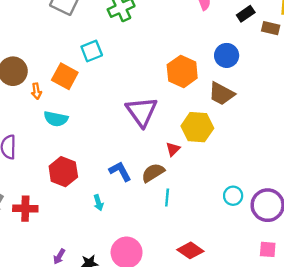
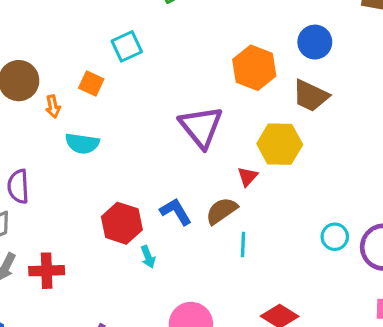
orange square: (65, 76) -> (91, 84), size x0.7
red hexagon: (63, 172) -> (122, 223), moved

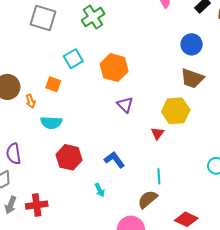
orange hexagon: (254, 68) -> (114, 68), moved
purple triangle: (201, 127) -> (125, 105), size x0.6
brown semicircle: (222, 211) -> (148, 199), moved
red hexagon: (122, 223) -> (69, 157), moved

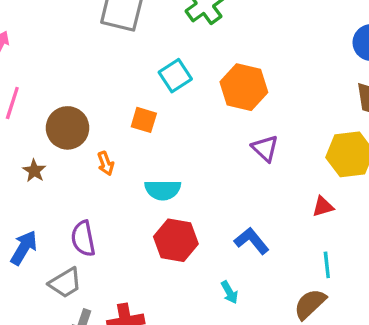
orange arrow: (31, 101) -> (106, 163), moved
cyan semicircle: (51, 123) -> (163, 190), moved
red triangle: (157, 133) -> (323, 207), moved, turned 40

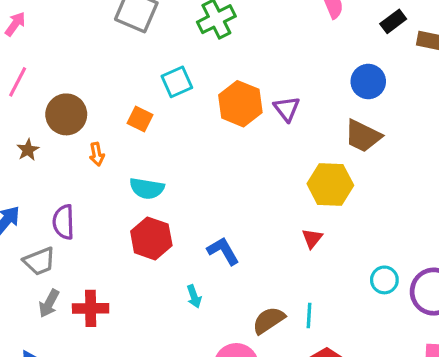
purple triangle: (265, 148) -> (287, 109), moved
red triangle: (323, 207) -> (312, 238), moved, turned -45
cyan line: (327, 265) -> (309, 315), moved

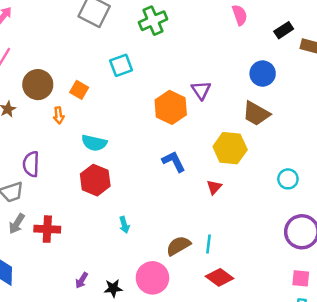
orange hexagon: (240, 104) -> (171, 107), moved
orange square: (140, 119) -> (79, 90), moved
blue L-shape: (223, 251) -> (174, 162), moved
cyan circle: (384, 280) -> (288, 179), moved

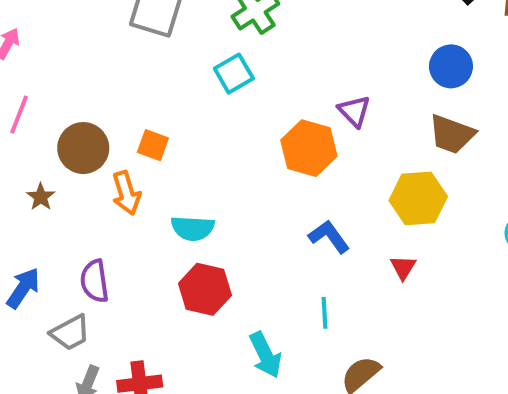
cyan square: (121, 65) -> (234, 74), moved
orange arrow: (59, 115) -> (126, 193), size x1.5
cyan arrow: (124, 225) -> (265, 355), size x1.6
cyan line: (208, 244) -> (324, 313), moved

